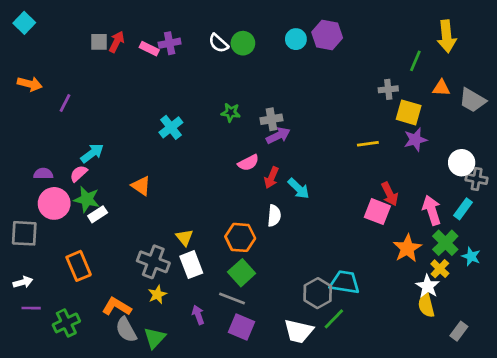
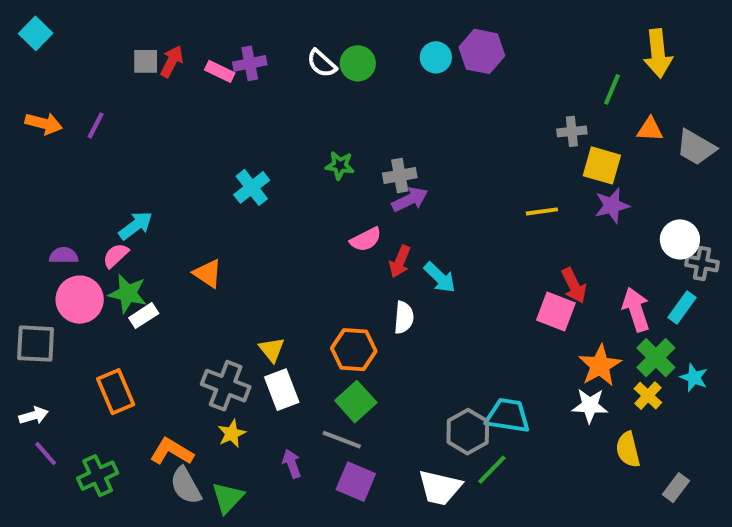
purple line: (65, 103) -> (96, 125), moved
white star: (428, 286) -> (590, 406), moved, turned -30
purple line: (31, 308) -> (46, 454), turned 48

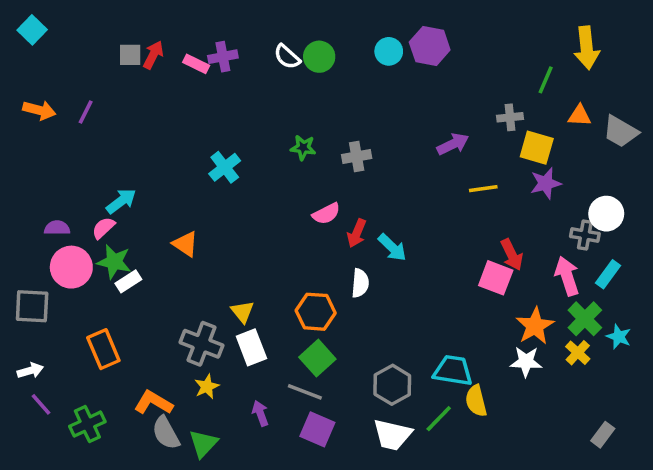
purple arrow: (410, 199) -> (453, 144), moved
gray cross: (702, 264) -> (585, 235), moved
gray hexagon: (468, 432) -> (392, 385), moved
yellow semicircle: (628, 450) -> (476, 401), moved

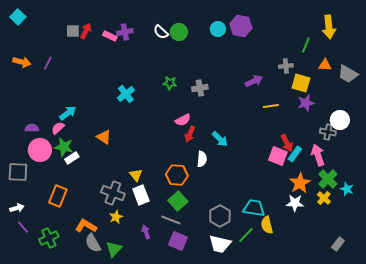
red arrow: (357, 233) -> (190, 134), moved
cyan rectangle: (608, 274) -> (295, 154), moved
orange rectangle: (103, 349) -> (58, 196), turned 45

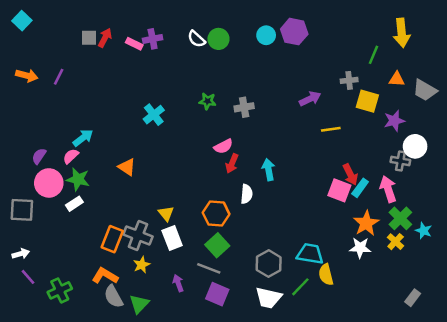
purple star: (306, 103) -> (394, 121), moved
purple semicircle: (32, 128) -> (39, 156), turned -56
cyan arrow: (220, 139) -> (269, 170), turned -144
white rectangle: (72, 158) -> (74, 204), moved
orange rectangle: (58, 196) -> (112, 239), moved

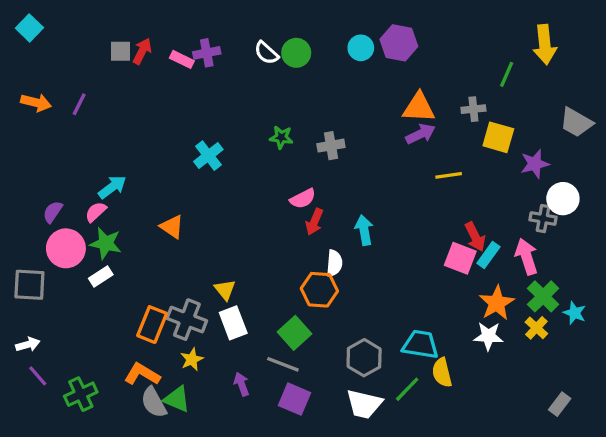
orange triangle: (397, 79) -> (419, 107), moved, size x1.5
orange hexagon: (216, 213) -> (319, 290), moved
green triangle: (139, 304) -> (177, 399), moved, turned -50

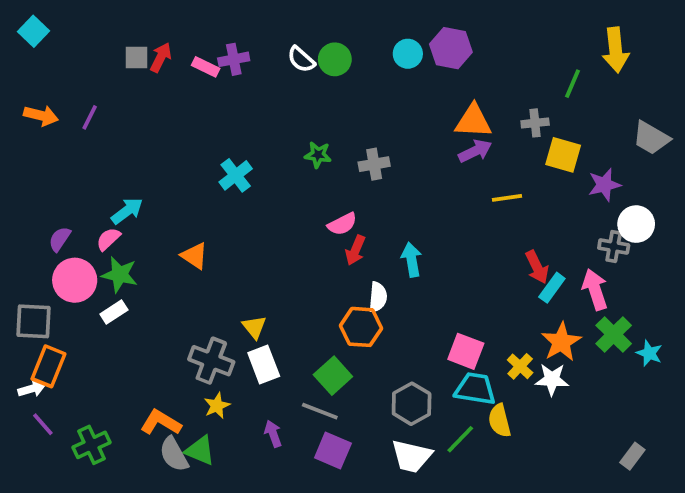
pink square: (460, 258) -> (466, 351), moved
orange rectangle: (152, 325) -> (48, 366), moved
yellow cross: (536, 328) -> (520, 366), moved

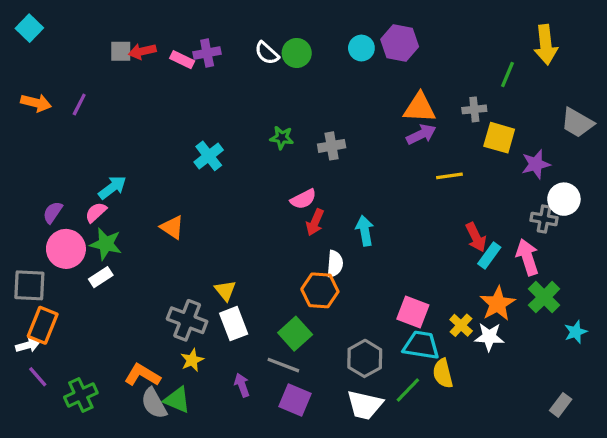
red arrow: (161, 57) -> (142, 51), turned -130
cyan star: (649, 353) -> (576, 332), moved, turned 30

